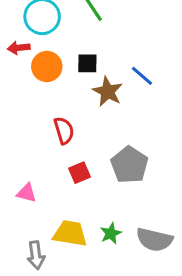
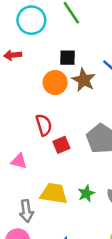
red arrow: (19, 48) -> (13, 55), moved
orange circle: (47, 67) -> (55, 83), moved
red semicircle: (64, 130) -> (44, 125), moved

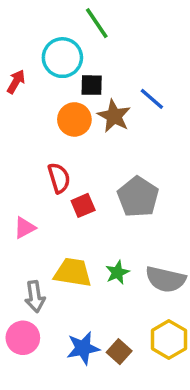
cyan circle: (31, 20) -> (62, 58), moved
red arrow: (13, 55) -> (16, 82), turned 126
pink triangle: (19, 161) -> (25, 228), turned -42

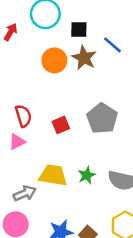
black square: (92, 85) -> (79, 29), moved
red semicircle: (59, 178) -> (23, 116), moved
gray arrow: (35, 297) -> (25, 193), turned -105

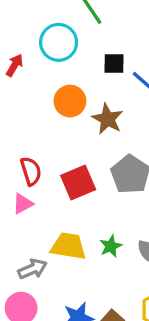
black square: (79, 29) -> (114, 64), moved
brown star: (84, 58) -> (107, 119), moved
red square: (61, 125) -> (78, 183), size x1.5

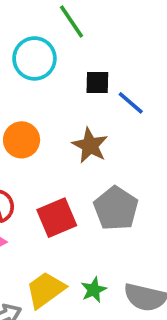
orange circle: (70, 101) -> (22, 140), moved
yellow trapezoid: (68, 246) -> (46, 290), turned -45

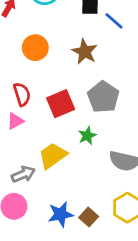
green star: (94, 290) -> (87, 136), moved

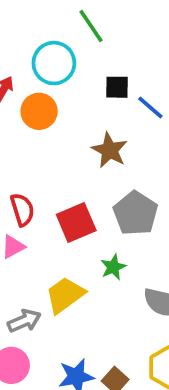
orange circle: (35, 48) -> (39, 111), moved

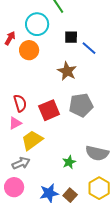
gray pentagon: (136, 213) -> (81, 105), turned 30
green star: (113, 267) -> (69, 162), moved
yellow trapezoid: (65, 295) -> (32, 140), moved

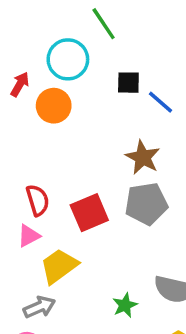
brown star: (67, 71) -> (143, 157), moved

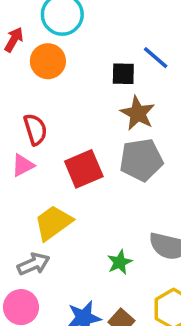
black square: (128, 83) -> (123, 74), moved
red semicircle: (38, 200) -> (35, 129), moved
pink triangle: (29, 236) -> (23, 165), moved

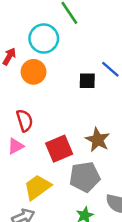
brown star: (138, 113) -> (98, 140), moved
gray pentagon: (141, 160) -> (85, 177), moved

